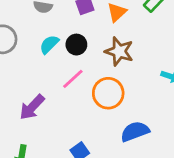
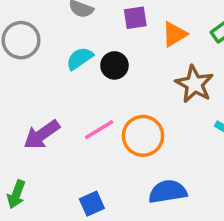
brown star: (119, 51) -> (194, 84), moved
pink line: (73, 79) -> (99, 130), moved

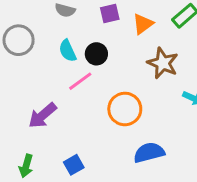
cyan semicircle: (80, 58) -> (68, 51), turned -75
pink line: (99, 130) -> (80, 81), moved
blue square: (92, 204) -> (74, 165), moved

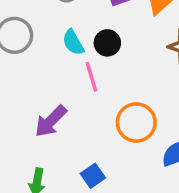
pink line: (80, 81) -> (91, 77), turned -65
orange circle: (125, 109) -> (136, 122), moved

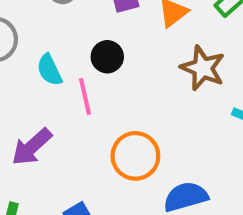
cyan semicircle: (73, 42) -> (49, 70), moved

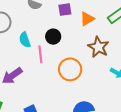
orange circle: (135, 156) -> (70, 69), moved

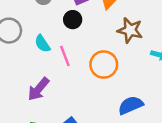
black circle: (53, 37) -> (73, 20), moved

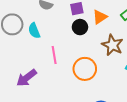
black circle: (73, 20) -> (80, 27), moved
cyan semicircle: (42, 44) -> (34, 31), moved

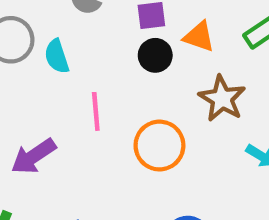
orange triangle: (100, 17) -> (199, 37), turned 49

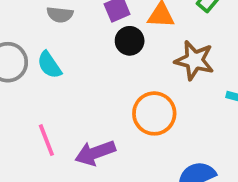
pink line: (96, 111) -> (46, 140), moved
purple arrow: (34, 156) -> (95, 153), moved, turned 30

